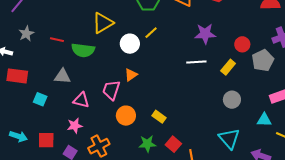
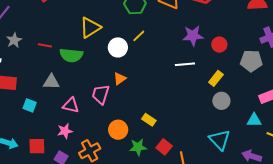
red circle: (242, 44) -> (219, 45), moved
gray pentagon: (263, 60) -> (251, 61), turned 30
yellow rectangle: (228, 67) -> (216, 78), moved
orange circle: (126, 116) -> (118, 130), moved

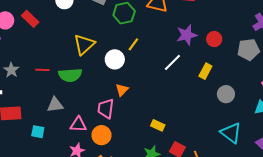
white line: (185, 64) -> (172, 62), moved, turned -30
yellow rectangle: (216, 78) -> (205, 71), moved
orange circle: (118, 130) -> (101, 135), moved

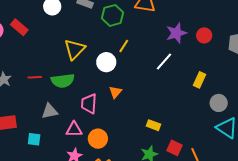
yellow rectangle: (205, 71) -> (200, 80), moved
gray circle: (226, 94) -> (219, 103), moved
pink trapezoid: (106, 109) -> (89, 104), moved

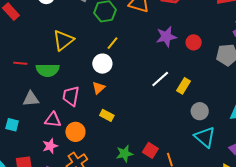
white circle: (106, 62) -> (102, 64), moved
white line: (164, 62) -> (160, 79), moved
yellow rectangle: (153, 125) -> (107, 115), moved

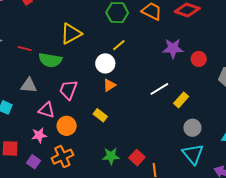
orange triangle: (99, 88) -> (109, 85), moved

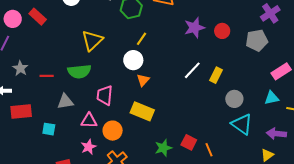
red line: (25, 49) -> (47, 76), moved
yellow rectangle: (100, 115) -> (142, 111), size x1.6

